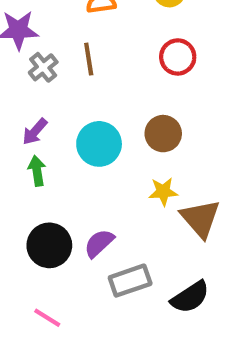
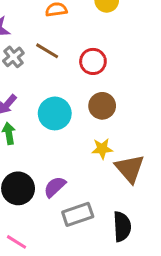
red circle: (178, 57) -> (93, 61), moved
brown line: (89, 59) -> (47, 51), turned -50
black semicircle: (190, 297) -> (122, 227), turned -60

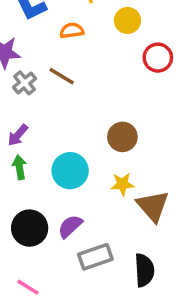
red circle: (93, 61) -> (158, 58), moved
cyan circle: (55, 113) -> (70, 171), moved

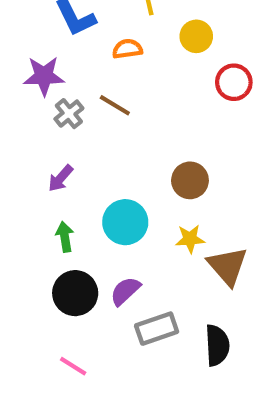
green arrow: (19, 167) -> (65, 237), moved

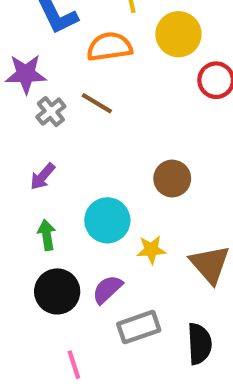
yellow circle: (196, 36) -> (178, 34), size x1.4
orange semicircle: (127, 49) -> (109, 47), size x1.5
yellow star: (190, 239) -> (151, 250), moved
pink line: (73, 366) -> (74, 365), moved, turned 40

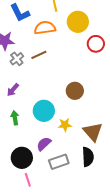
brown line: (97, 103) -> (39, 55), turned -56
black circle: (57, 291) -> (22, 158), moved
black semicircle: (199, 344) -> (88, 157), moved

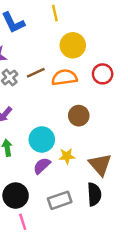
yellow circle: (78, 22) -> (73, 45), moved
orange semicircle: (45, 28) -> (64, 77), moved
red circle: (96, 44) -> (103, 74), moved
purple semicircle: (44, 144) -> (42, 166), moved

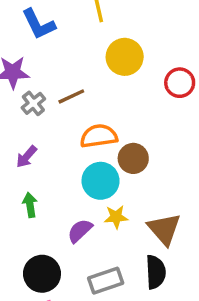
red circle: (103, 74) -> (180, 83), moved
orange semicircle: (64, 77) -> (99, 136), moved
cyan circle: (42, 139) -> (101, 181), moved

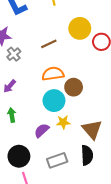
yellow circle: (125, 57) -> (80, 28), moved
brown line: (71, 96) -> (49, 44), moved

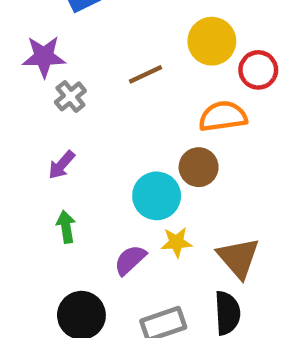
orange semicircle: (53, 74) -> (223, 116), moved

